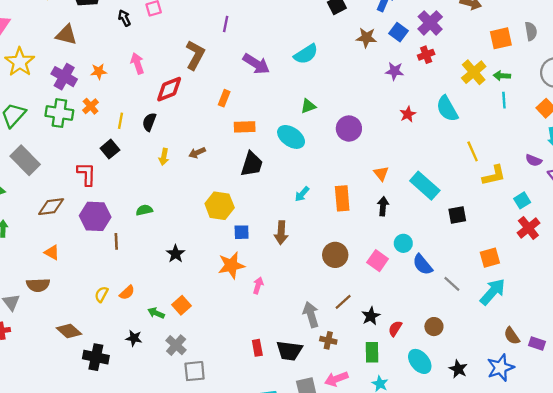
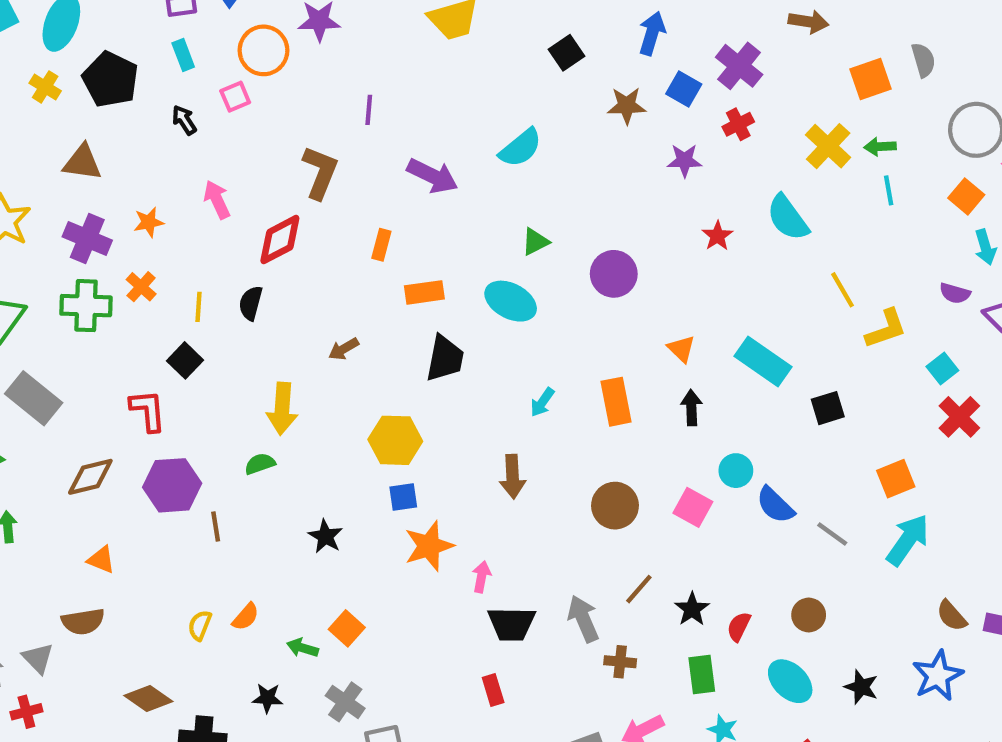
yellow arrow: (164, 157) -> (282, 409), moved, size x1.6
blue square: (242, 232) -> (403, 497), moved
black trapezoid: (289, 351) -> (512, 624), moved

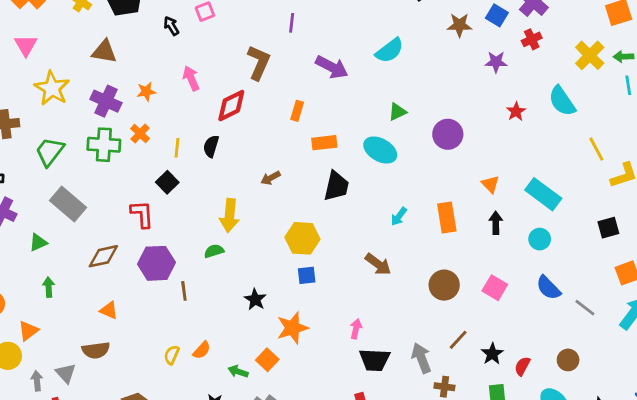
black square: (828, 408) -> (608, 228), moved
cyan circle: (736, 471) -> (540, 239), moved
brown arrow: (513, 477) -> (378, 264), turned -52
orange star: (429, 546) -> (292, 328), moved

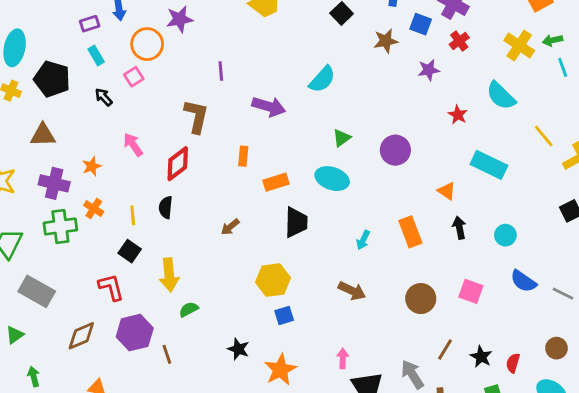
cyan rectangle: (543, 194) -> (489, 165), moved
yellow arrow: (229, 216) -> (169, 275), moved

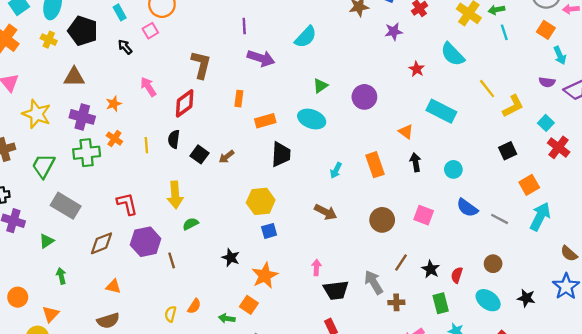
purple line: (221, 71) -> (244, 26), moved
black square: (130, 251) -> (200, 154), moved

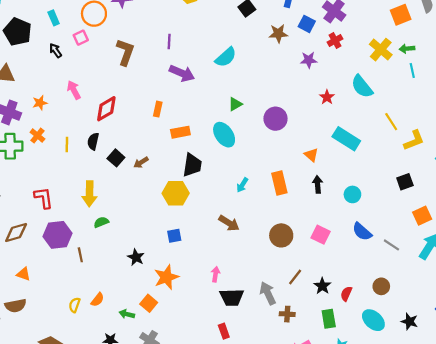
brown L-shape: (201, 65) -> (125, 52), moved
cyan ellipse: (312, 119) -> (224, 135), turned 30
yellow hexagon: (261, 201) -> (176, 193), moved

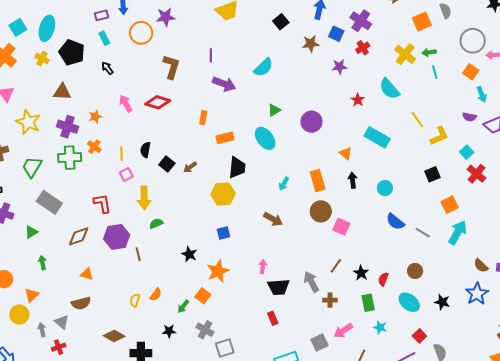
pink square: (81, 38) -> (126, 175), moved
red diamond: (106, 109) -> (158, 102), moved, turned 50
brown circle: (281, 235) -> (321, 211), moved
pink square: (321, 235) -> (341, 227), moved
green arrow: (127, 314) -> (183, 307), turned -64

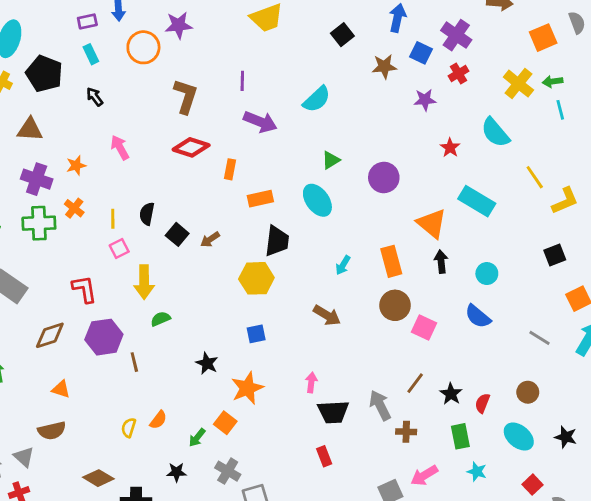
red diamond: (158, 102) -> (191, 147), moved
orange triangle: (346, 153) -> (432, 223), size x1.6
blue semicircle: (395, 222) -> (478, 316), moved

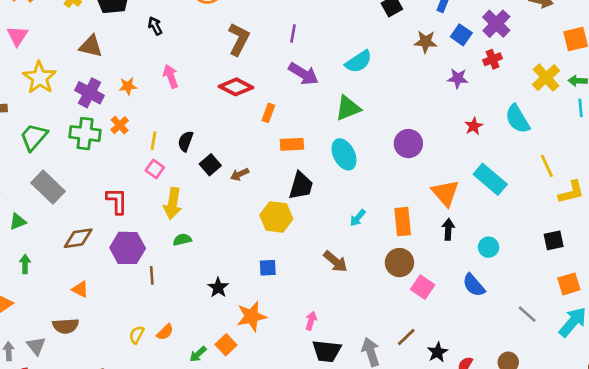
green triangle: (331, 160) -> (348, 108), moved, size x1.5
pink square: (119, 249) -> (155, 169), turned -36

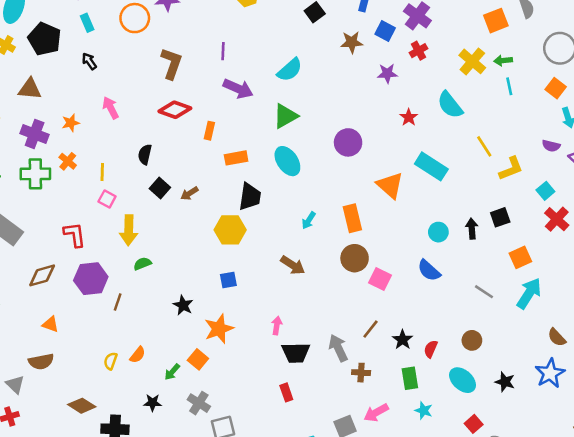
black semicircle: (186, 141) -> (145, 154), moved
black arrow: (448, 229) -> (472, 229), moved
brown line: (152, 275) -> (118, 302), turned 30

